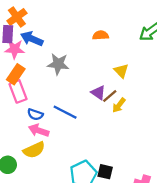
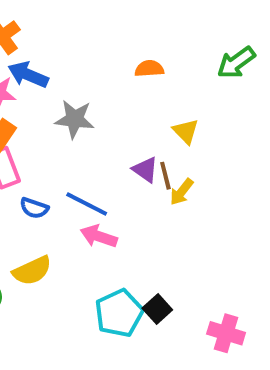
brown line: (110, 96) -> (165, 176), turned -63
pink arrow: (39, 130) -> (99, 236), moved
black square: (105, 172) -> (157, 309), turned 35

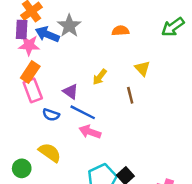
gray star: (75, 119) -> (69, 26), moved, turned 30
purple triangle: (145, 170) -> (70, 92), moved
yellow arrow: (182, 192) -> (100, 77), moved
yellow semicircle: (32, 271) -> (50, 153), turned -120

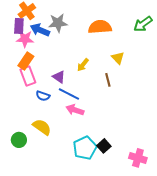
gray star: (69, 26) -> (58, 23), turned 30
orange semicircle: (120, 31) -> (100, 27), size x1.6

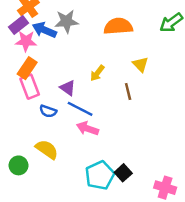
purple rectangle: (19, 26) -> (18, 25), turned 49

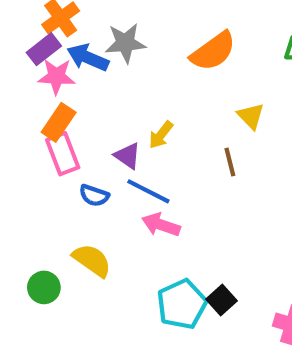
orange semicircle: (118, 26) -> (213, 51), turned 148
yellow arrow: (97, 73) -> (161, 135), moved

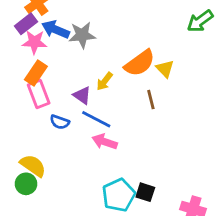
gray star: (125, 43) -> (82, 35), moved
orange semicircle: (213, 51) -> (140, 63), moved
yellow semicircle: (92, 260) -> (33, 166), moved
black square: (222, 300) -> (145, 192), turned -30

